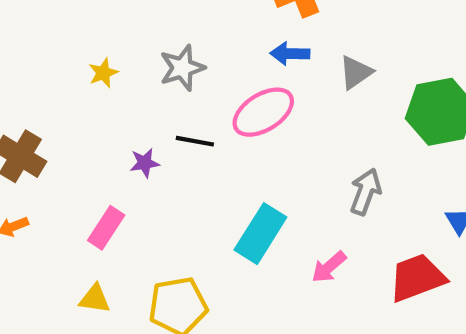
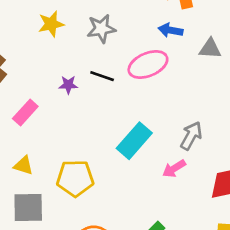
gray triangle: (356, 72) -> (210, 49), turned 30
yellow star: (103, 73) -> (51, 24), size x1.4
gray arrow: (365, 192) -> (191, 136), moved
pink rectangle: (106, 228) -> (25, 113), moved

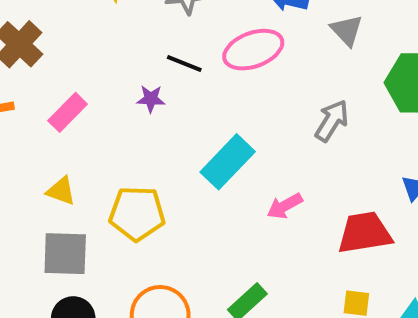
gray triangle: (210, 49) -> (347, 30), turned 40
purple star: (68, 85) -> (151, 99), moved
gray arrow: (191, 136) -> (332, 121), moved

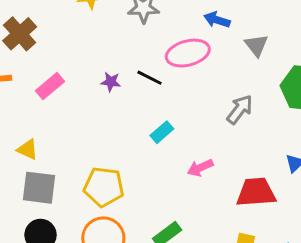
black line: (184, 64) -> (149, 78), moved
cyan rectangle: (228, 162) -> (162, 132), size x0.6
yellow triangle: (61, 191) -> (27, 149), moved
yellow pentagon: (137, 213) -> (104, 187), moved

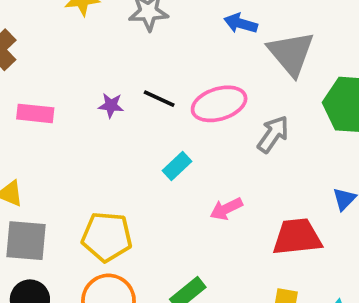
gray triangle: (256, 45) -> (291, 53), size x1.6
pink ellipse: (188, 53) -> (219, 104), moved
pink rectangle: (50, 86) -> (35, 113), turned 48

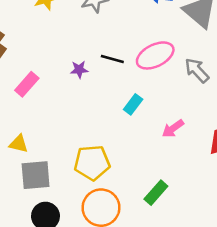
pink rectangle: (35, 113) -> (27, 84), turned -45
gray arrow: (273, 134) -> (197, 70), turned -68

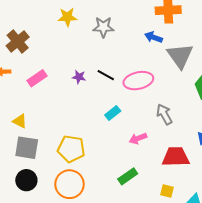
gray arrow: (197, 70) -> (164, 114), moved
green rectangle: (156, 193) -> (128, 176), moved

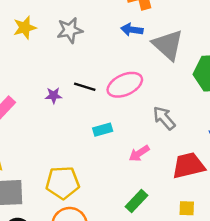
cyan rectangle: (113, 113) -> (103, 130), turned 35

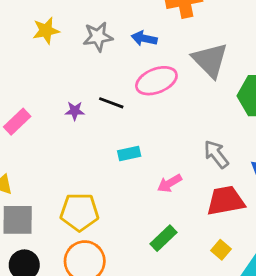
blue arrow: (132, 30) -> (144, 38), moved
pink ellipse: (125, 85) -> (156, 81), moved
gray arrow: (164, 118) -> (216, 154), moved
yellow square: (187, 208) -> (221, 250), turned 35

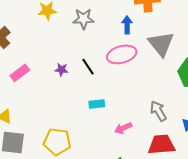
blue arrow: (144, 38) -> (127, 25), moved, turned 72
black line: (111, 103) -> (88, 67), turned 30

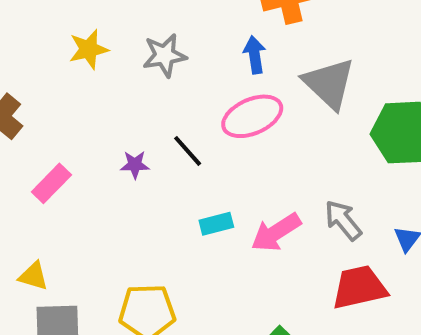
pink arrow: (123, 128) -> (276, 232), moved, size x1.4

